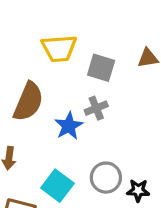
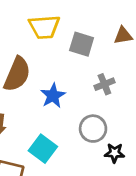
gray cross: (96, 108) -> (104, 84), moved
gray circle: (106, 178) -> (93, 129), moved

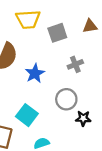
gray square: (82, 44) -> (57, 33), turned -36

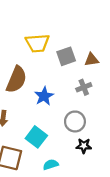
brown triangle: (90, 26) -> (92, 60), moved
black star: (83, 118) -> (84, 146), moved

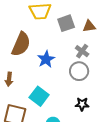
gray cross: (84, 87) -> (82, 51), turned -32
gray circle: (75, 121) -> (79, 71), moved

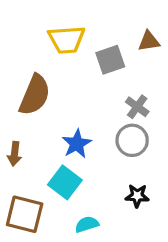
brown triangle: (89, 26) -> (149, 41), moved
blue star: (46, 59) -> (77, 144), moved

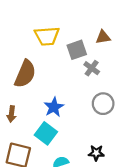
gray cross: (137, 107) -> (92, 68), moved
gray circle: (132, 140) -> (103, 104), moved
black star: (137, 196) -> (96, 153), moved

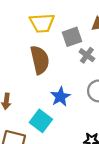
brown semicircle: (25, 74) -> (40, 60), moved, turned -36
blue star: (54, 107) -> (60, 97), moved

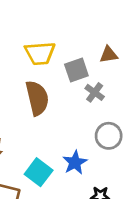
blue star: (60, 97) -> (75, 162), moved

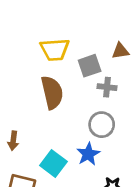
gray cross: (95, 92) -> (107, 87), turned -30
gray circle: (109, 136) -> (102, 125), moved

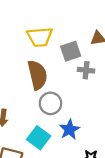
gray circle: (102, 125) -> (50, 103), moved

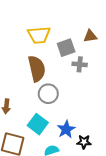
blue star: (69, 130) -> (66, 129), moved

